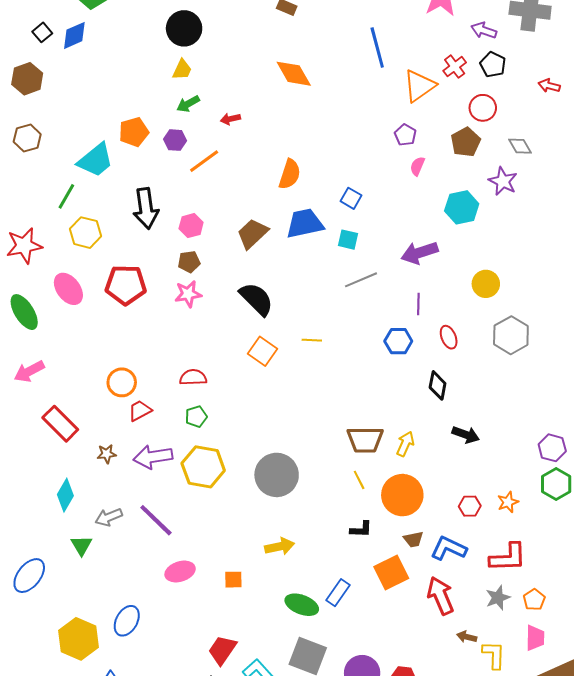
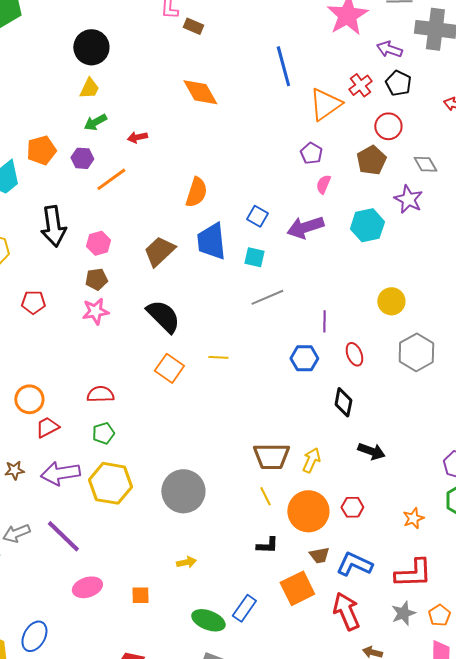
blue trapezoid: (305, 223) -> (211, 241), turned -84
purple arrow: (419, 253) -> (305, 227), moved
red pentagon: (126, 285) -> (33, 302), size x0.6
red hexagon: (470, 506) -> (352, 507), moved
yellow arrow: (280, 546) -> (186, 562), size x0.7

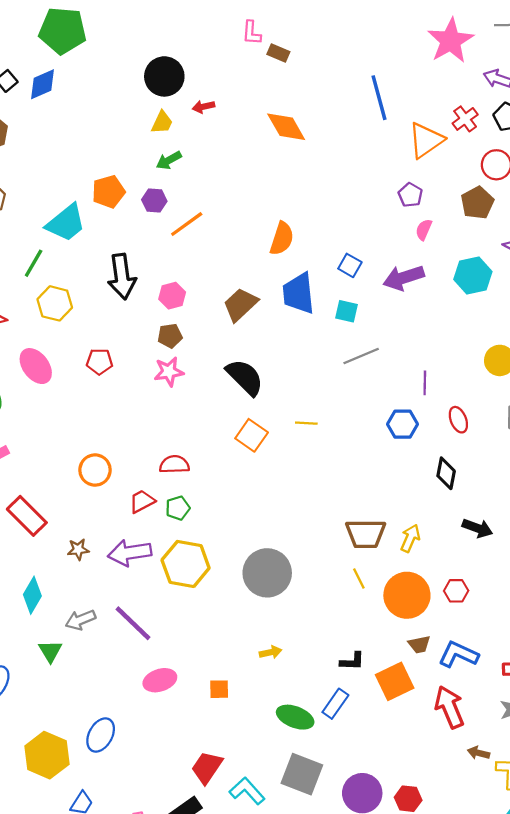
red arrow: (137, 137) -> (203, 107), moved
red trapezoid: (47, 427) -> (142, 501), moved
black L-shape: (267, 545) -> (352, 661), moved

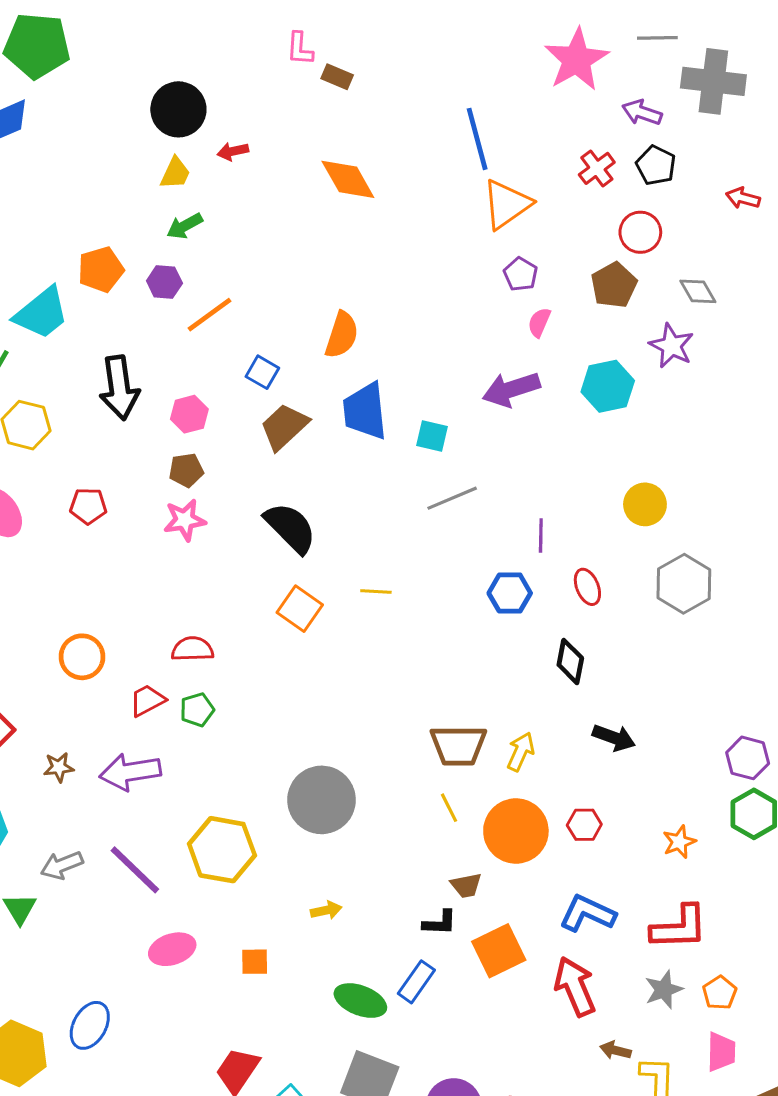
orange triangle: (426, 140) -> (507, 204), moved
blue square: (350, 265) -> (262, 372), moved
yellow hexagon: (186, 564) -> (222, 850), moved
brown trapezoid: (419, 644) -> (466, 885), moved

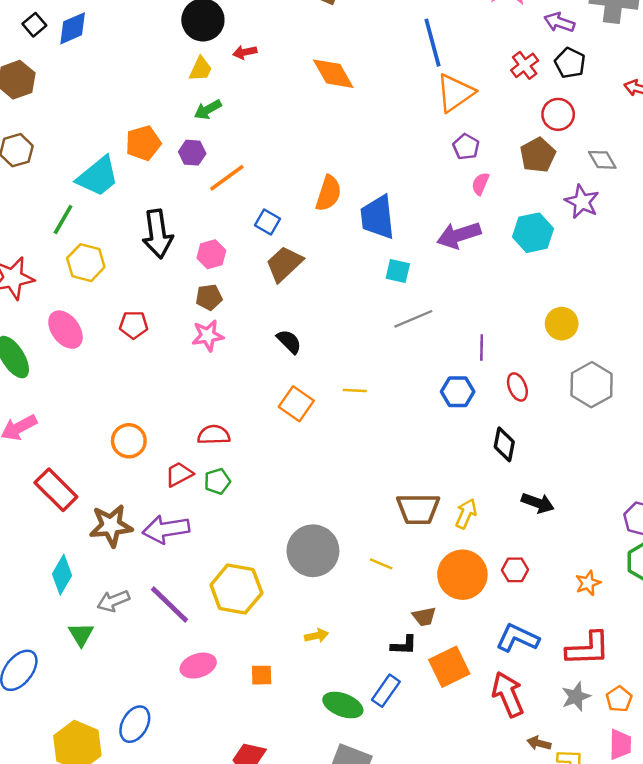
blue trapezoid: (365, 411) -> (378, 217), moved
black semicircle: (290, 528) -> (289, 342), size x0.6
brown star: (59, 767) -> (111, 526), size x1.8
yellow line: (449, 808) -> (381, 564), moved, turned -40

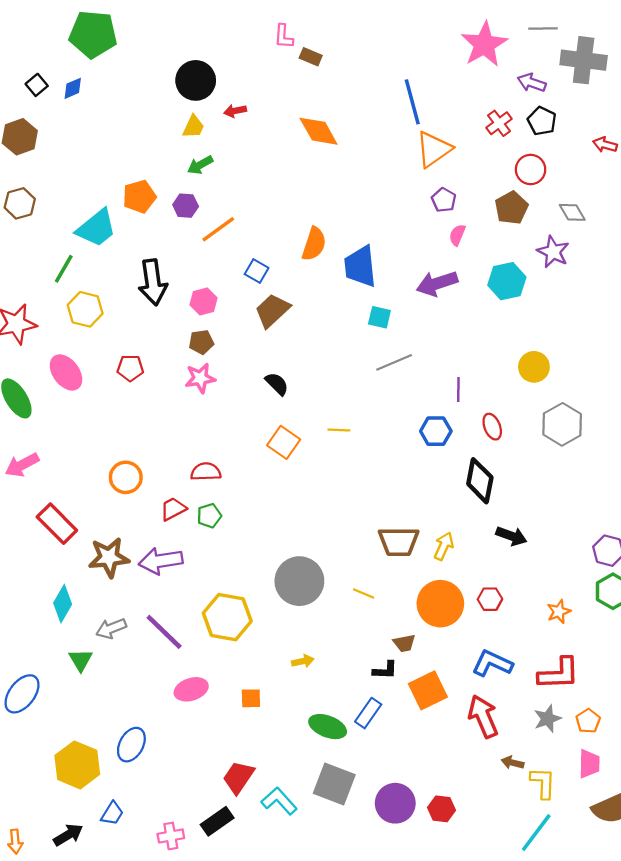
blue diamond: (73, 28) -> (73, 88), size x0.7
black diamond: (504, 444) -> (480, 481), size x1.4

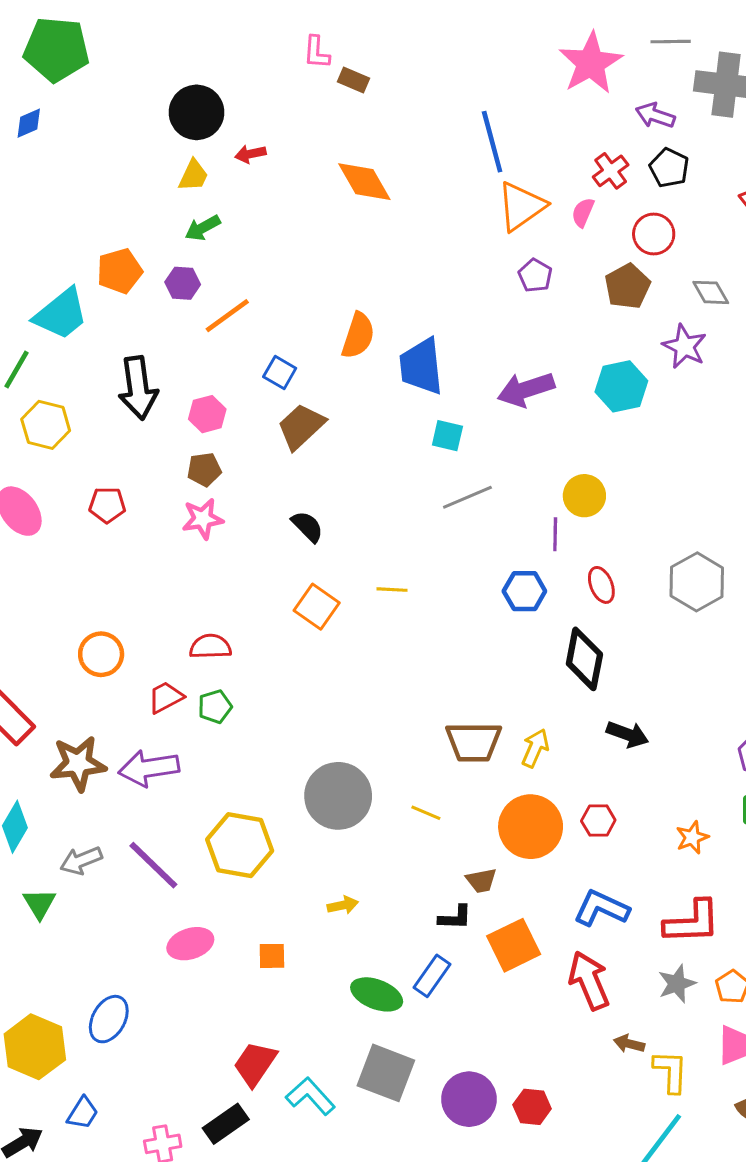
pink semicircle: (457, 235) -> (583, 212), moved
yellow circle: (534, 367) -> (584, 496), moved

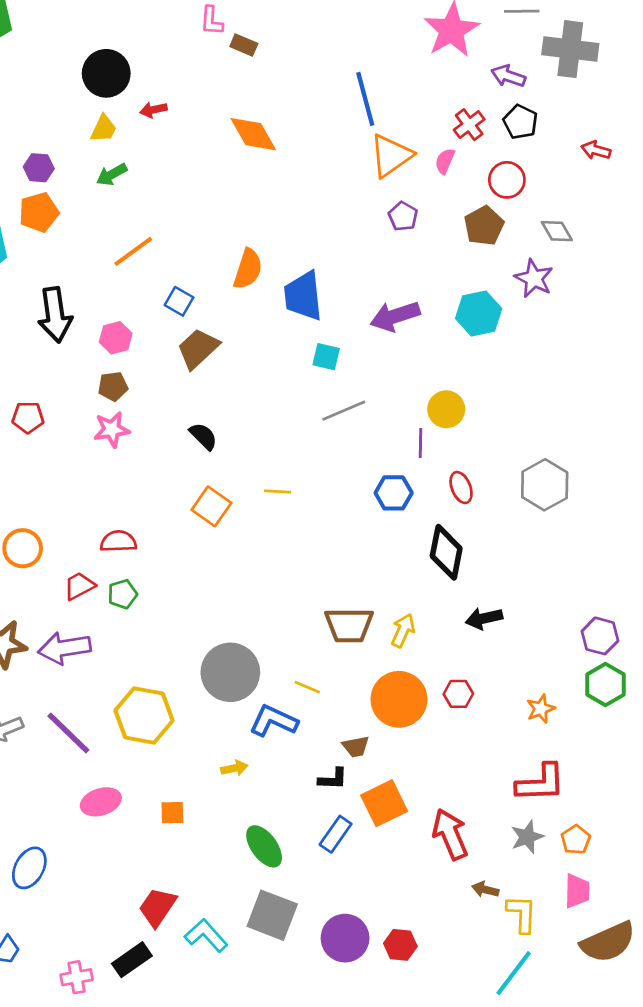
purple hexagon: (183, 283) -> (39, 168), moved
black arrow: (628, 734) -> (484, 618), turned 147
blue L-shape: (601, 908) -> (274, 721), moved
blue rectangle: (432, 976) -> (336, 834), moved
green ellipse: (377, 994) -> (264, 846), turned 33

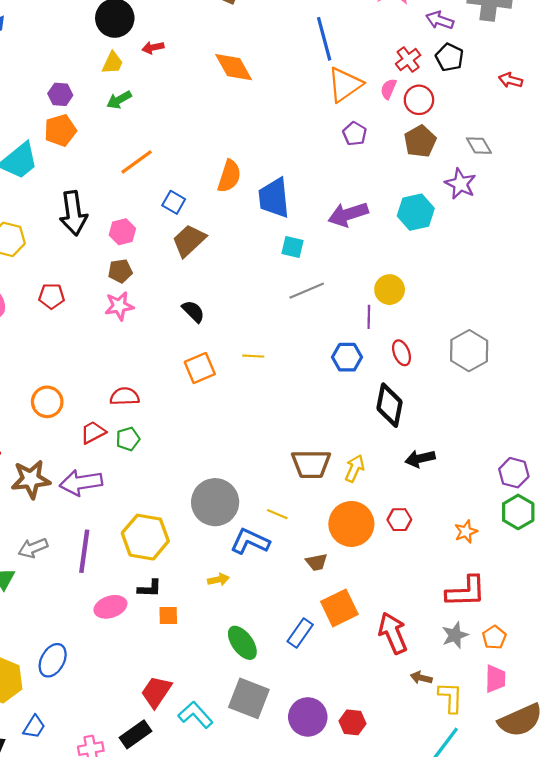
red circle: (507, 180) -> (419, 100), moved
orange square: (211, 506) -> (200, 368), turned 32
purple line: (68, 733) -> (84, 551), turned 54
black L-shape: (333, 779) -> (150, 588), moved

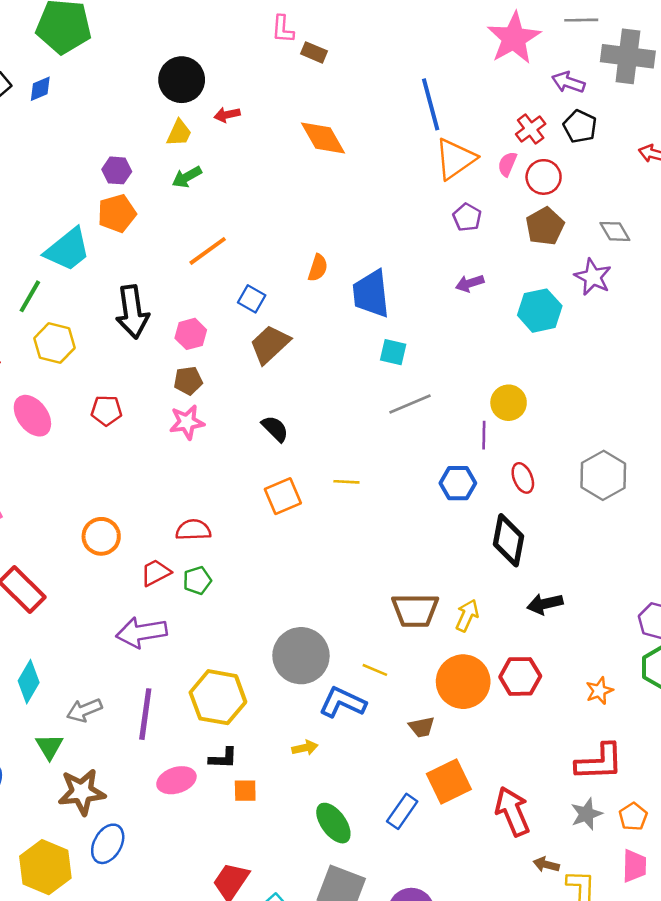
orange semicircle: (229, 176) -> (318, 268), size x0.7
purple arrow: (348, 214) -> (470, 283), moved, size x0.6
brown star: (31, 479) -> (82, 792), moved
red hexagon: (399, 520) -> (520, 676), size x1.4

